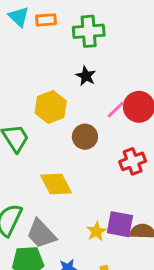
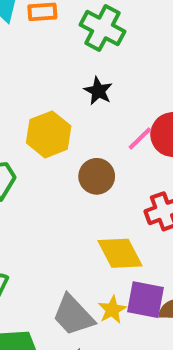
green cross: (89, 31) -> (102, 28), turned 32
yellow diamond: (56, 184) -> (120, 253), moved
gray trapezoid: (41, 234) -> (73, 315), moved

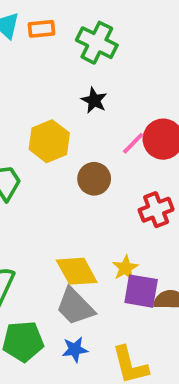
yellow diamond: (120, 253) -> (77, 271), moved
yellow star: (112, 310) -> (125, 268), moved

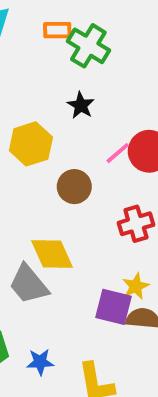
orange rectangle: (41, 29) -> (57, 30), moved
yellow star: (125, 268) -> (136, 286), moved
yellow diamond: (77, 271) -> (52, 254), moved
gray trapezoid: (75, 307) -> (29, 284), moved

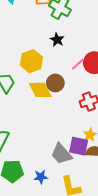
yellow diamond: (52, 254) -> (40, 90), moved
gray trapezoid: (29, 284) -> (61, 154), moved

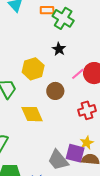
yellow diamond: (40, 90) -> (32, 114), moved

